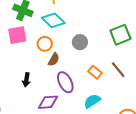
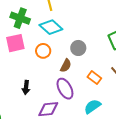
brown semicircle: (54, 59) -> (66, 66), moved

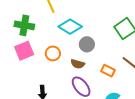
cyan diamond: (51, 27) -> (70, 27), moved
brown semicircle: (66, 66) -> (78, 64), turned 88

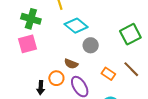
orange circle: (53, 53) -> (56, 78), moved
brown semicircle: (78, 64) -> (71, 64), moved

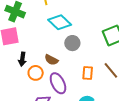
orange rectangle: (108, 74) -> (88, 73), turned 56
black arrow: (41, 88) -> (22, 59), moved

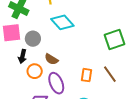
gray circle: (72, 43) -> (33, 39), moved

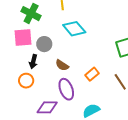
orange circle: (35, 71) -> (26, 81), moved
orange rectangle: (87, 75) -> (92, 74), moved, turned 40

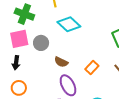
black arrow: (33, 62) -> (16, 63), moved
orange circle: (26, 81) -> (19, 88), moved

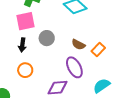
gray circle: (41, 43) -> (47, 38), moved
brown semicircle: (61, 62) -> (78, 45), moved

